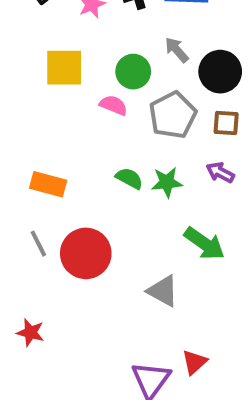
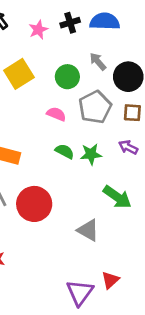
yellow square: (64, 68) -> (19, 74), turned -32
pink semicircle: (113, 105) -> (56, 114), moved

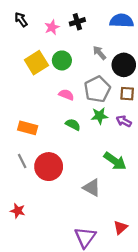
blue semicircle: (105, 21) -> (122, 21), moved
green circle: (67, 77) -> (62, 60), moved
green star: (91, 154) -> (99, 116), moved
red triangle: (110, 280) -> (120, 227), moved

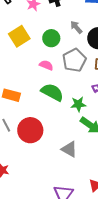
green circle: (62, 60) -> (51, 38), moved
green star: (99, 116) -> (78, 104), moved
green semicircle: (73, 125) -> (52, 92), size x1.6

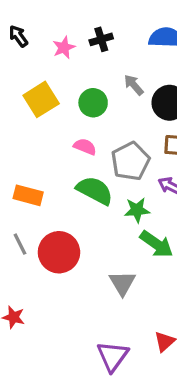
gray pentagon: (74, 60) -> (130, 161), moved
gray triangle: (69, 149) -> (122, 283), turned 30

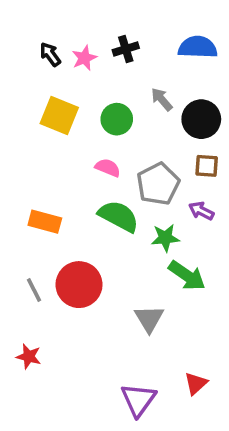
black arrow: (18, 36) -> (50, 54), moved
yellow square: (41, 99) -> (59, 116), turned -36
gray line: (20, 244) -> (34, 290), moved

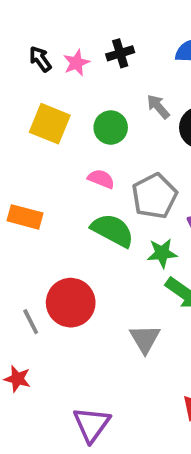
orange rectangle: (45, 222) -> (25, 217), moved
gray line: (34, 290) -> (31, 322), moved
purple triangle: (138, 400) -> (92, 424), moved

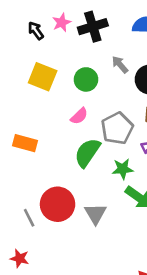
black cross: (120, 53) -> (93, 27), size x1.5
pink star: (76, 63) -> (62, 23), moved
pink semicircle: (101, 179) -> (79, 116), turned 114
green semicircle: (113, 230) -> (87, 153), turned -84
gray triangle: (145, 339) -> (95, 214), moved

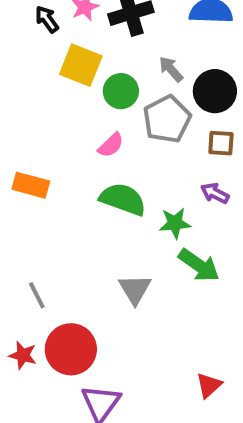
yellow square: (43, 77) -> (81, 65), moved
gray pentagon: (117, 128) -> (167, 119), moved
green semicircle: (87, 153) -> (123, 199), turned 76
red circle: (58, 204) -> (71, 349), moved

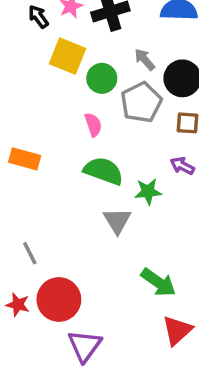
pink semicircle: (111, 145) -> (93, 125), turned -65
green arrow: (199, 265) -> (158, 282), moved
gray triangle: (135, 289) -> (117, 221), moved
red triangle: (209, 385) -> (177, 330), size x1.4

